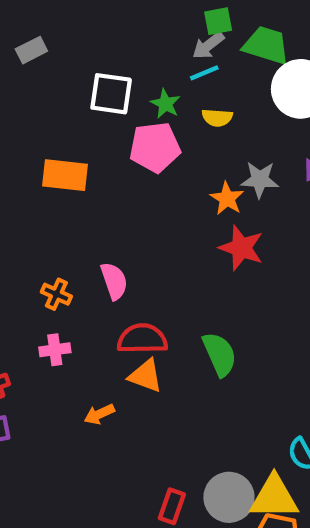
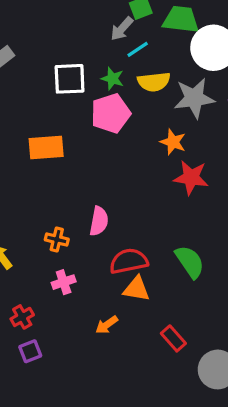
gray arrow: (208, 45) -> (122, 29), moved
yellow semicircle: (217, 118) -> (154, 82), size x1.4
gray star: (260, 180) -> (194, 98), moved, size x1.4
pink semicircle: (114, 281) -> (99, 221), turned 40
red rectangle: (172, 506) -> (173, 338), moved, turned -50

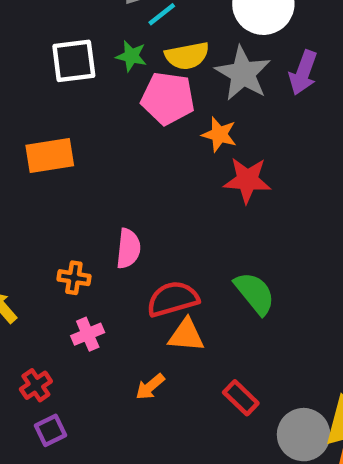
gray star: (194, 98) -> (243, 73), turned -30
pink pentagon: (111, 113) -> (168, 98), moved, turned 30

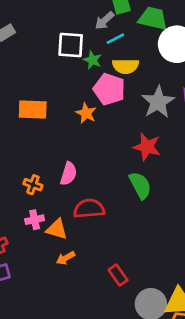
white square: (74, 61) -> (71, 45), moved
gray star: (243, 73) -> (158, 102), moved
orange star: (219, 134) -> (86, 113), moved
green semicircle: (255, 293) -> (140, 185), moved
orange triangle: (186, 335) -> (57, 229), moved

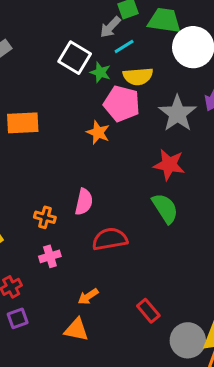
white square: (71, 45) -> (75, 58), turned 32
orange rectangle: (33, 110) -> (23, 123), moved
orange triangle: (57, 229) -> (76, 330), moved

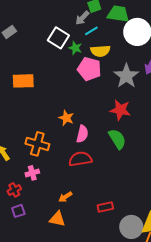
orange star: (98, 132) -> (66, 118), moved
pink semicircle: (84, 202) -> (82, 134), moved
orange cross: (45, 217) -> (37, 144), size x1.6
pink cross: (50, 256) -> (32, 173), moved
red rectangle: (148, 311) -> (105, 207), turned -63

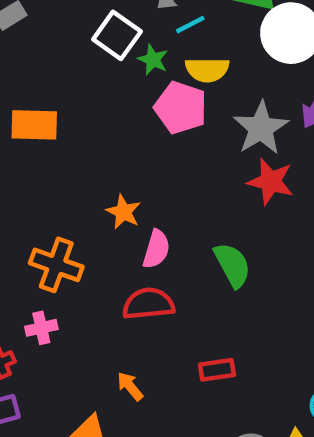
red star: (120, 110) -> (271, 182), moved
orange arrow: (65, 197) -> (130, 386), moved, turned 80
red rectangle: (105, 207) -> (217, 370), moved

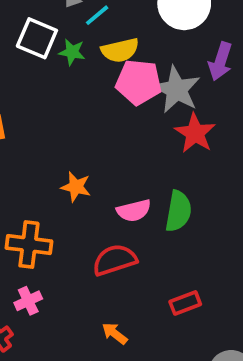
pink pentagon: (181, 108) -> (139, 82), moved
red star: (271, 182) -> (195, 133), turned 30
pink semicircle: (156, 249) -> (134, 210), moved, turned 72
green semicircle: (232, 265) -> (178, 211), turned 51

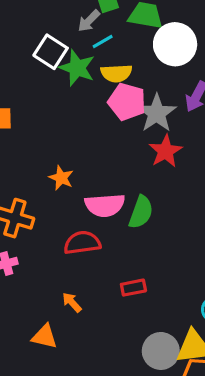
green star: (72, 52) -> (77, 68), size x1.6
pink semicircle: (134, 210) -> (105, 205), size x1.4

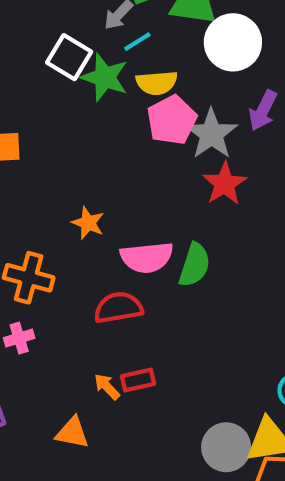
pink pentagon: (127, 102) -> (172, 120), turned 30
red rectangle: (133, 288) -> (138, 380), moved

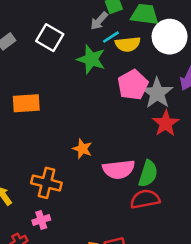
white square: (69, 57) -> (50, 38), moved
yellow semicircle: (157, 83) -> (128, 44), moved
red semicircle: (118, 308) -> (145, 199), moved

